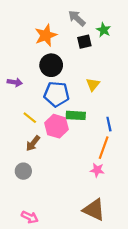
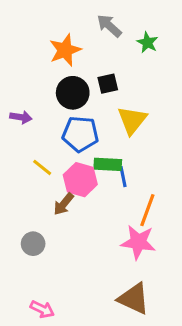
black square: (84, 42) -> (108, 84), moved
yellow triangle: (93, 84) -> (132, 120), size x1.5
blue line: (109, 124) -> (123, 177), moved
brown arrow: (33, 143) -> (64, 204), moved
pink star: (97, 170) -> (138, 242), size x1.6

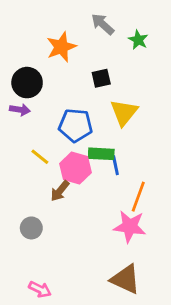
black circle: (73, 93) -> (27, 83), moved

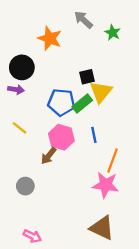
orange star: (61, 47) -> (50, 38), turned -30
black square: (101, 78) -> (87, 77), moved
green rectangle: (101, 154) -> (82, 103), moved, turned -42
yellow line: (40, 157) -> (19, 128), moved

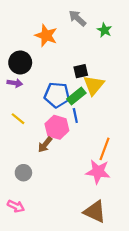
blue line: (94, 135) -> (75, 115), moved
pink arrow: (32, 236) -> (16, 206), moved

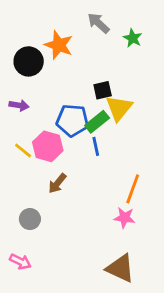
black circle: (20, 62) -> (29, 61), moved
pink hexagon: (57, 127) -> (48, 146), moved
pink star: (98, 172) -> (124, 218), size x0.7

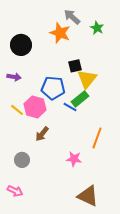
orange star: (59, 45) -> (60, 33), moved
green rectangle: (97, 122) -> (80, 99), moved
blue line: (96, 146) -> (70, 107), turned -48
pink star: (124, 218) -> (74, 159), moved

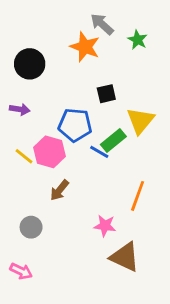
yellow triangle: (87, 79) -> (140, 121), moved
brown triangle: (88, 196) -> (125, 257), moved

